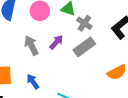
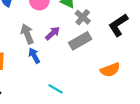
blue arrow: (33, 82) -> (34, 56), moved

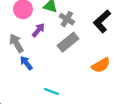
purple arrow: (53, 33) -> (38, 30), moved

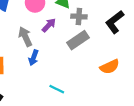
gray cross: (67, 19) -> (79, 17), turned -32
blue arrow: (26, 63) -> (34, 58), turned -128

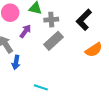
orange semicircle: (110, 67) -> (94, 50), moved

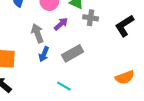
gray rectangle: (53, 41) -> (73, 53), moved
orange semicircle: (94, 50) -> (125, 77), moved

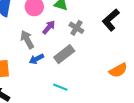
gray cross: (91, 18) -> (76, 28), moved, turned 32
blue arrow: (44, 54) -> (36, 59), turned 48

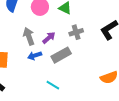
purple arrow: (49, 27) -> (49, 38), moved
gray cross: (76, 28) -> (76, 32), turned 32

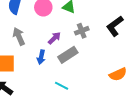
gray arrow: (29, 36) -> (19, 36), moved
blue arrow: (35, 56) -> (41, 57), turned -56

